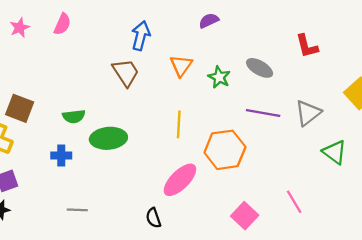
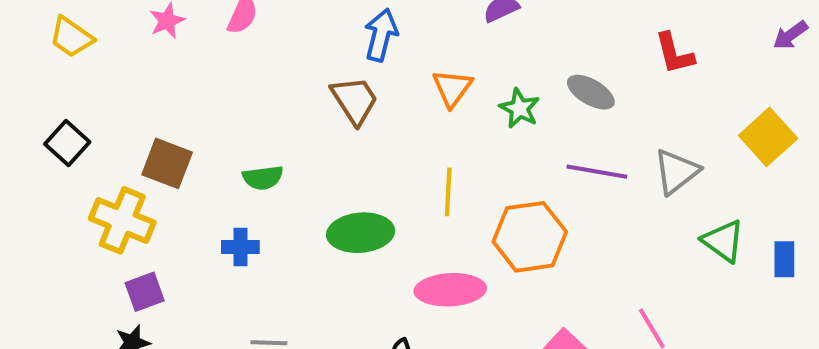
green ellipse: (108, 138) -> (361, 233), moved
pink ellipse: (180, 180) -> (450, 290), turned 42

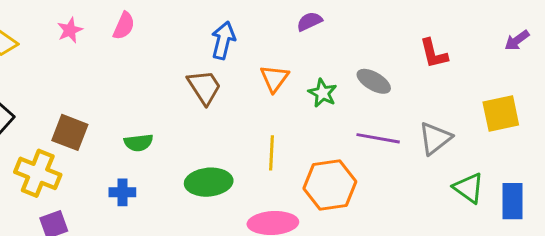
yellow square: (768, 137) -> (501, 113), turned 30
blue rectangle: (784, 259) -> (513, 201), size x1.4

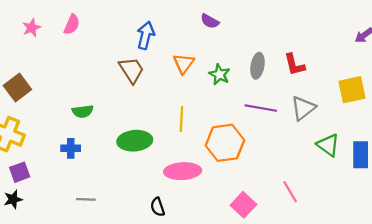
purple semicircle: (309, 21) -> (210, 21), turned -126
red L-shape: (434, 54) -> (294, 65), moved
gray ellipse: (374, 81) -> (258, 66), turned 70
brown square: (70, 132) -> (17, 87), moved, turned 32

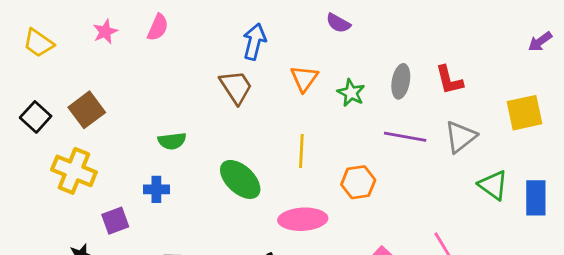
green ellipse: (135, 141) -> (240, 179), turned 48
orange hexagon: (225, 143) -> (358, 182), size x0.7
purple square: (20, 172) -> (115, 221), moved

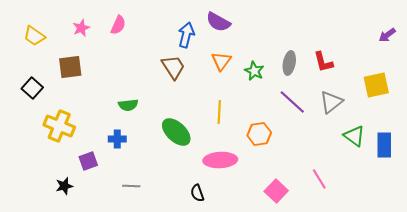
purple semicircle: (338, 23) -> (218, 22), moved, size x1.4
brown square: (87, 110) -> (70, 67), moved, turned 30
purple line: (405, 137) -> (292, 102), turned 32

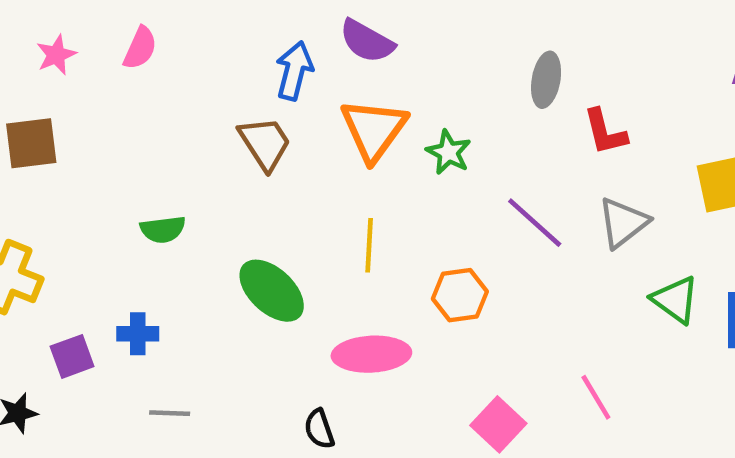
orange triangle: (221, 61) -> (374, 130), size x1.5
gray ellipse: (289, 63) -> (546, 80), moved
blue cross: (117, 139) -> (138, 334), moved

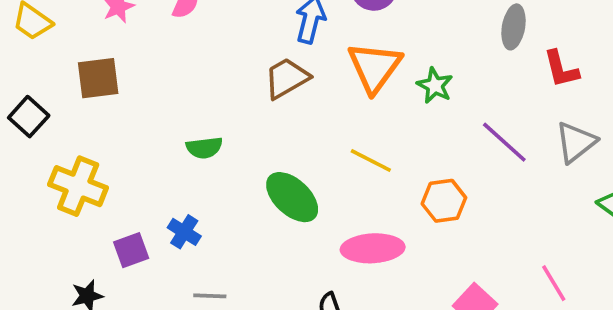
brown trapezoid: (265, 143) -> (287, 78), turned -87
yellow line: (369, 245) -> (371, 161), turned -66
blue cross: (138, 334) -> (184, 232), turned 32

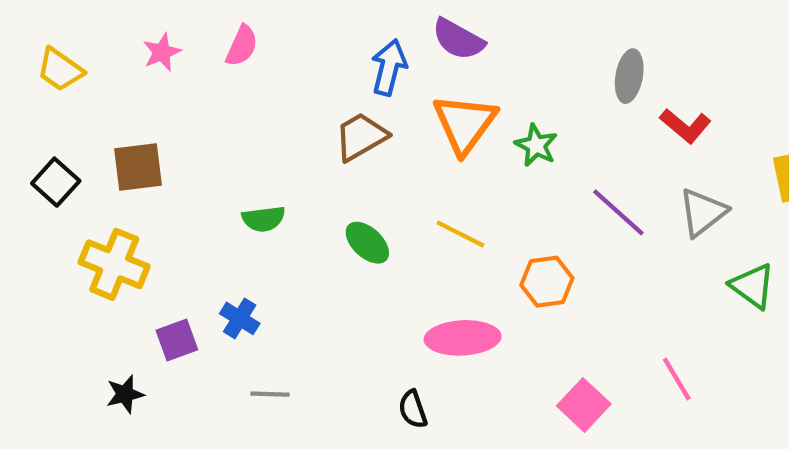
red L-shape: (561, 69) -> (685, 126), turned -36
brown square: (98, 78) -> (138, 167), moved
green ellipse: (292, 197) -> (367, 243), moved, size x0.7

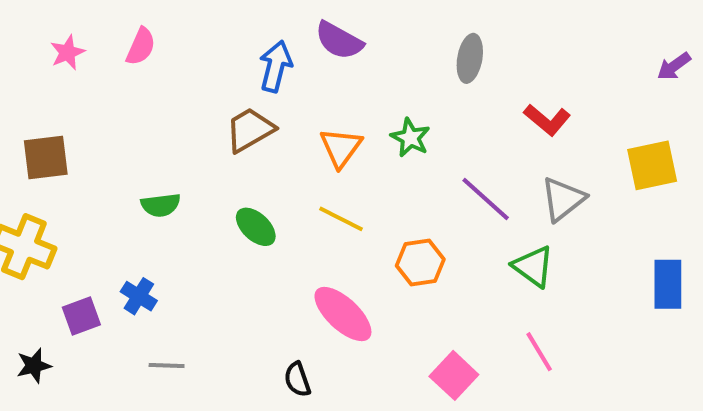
gray ellipse: (629, 76) -> (470, 58), moved
orange triangle: (465, 124) -> (341, 148), moved, size x0.7
green triangle: (753, 286) -> (533, 266), moved
pink ellipse: (463, 338) -> (343, 314), turned 46

